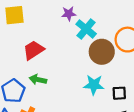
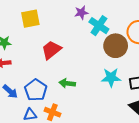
green arrow: (38, 80) -> (67, 83), moved

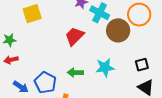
red trapezoid: (51, 50) -> (74, 36), moved
cyan star: (111, 77) -> (105, 68), moved

